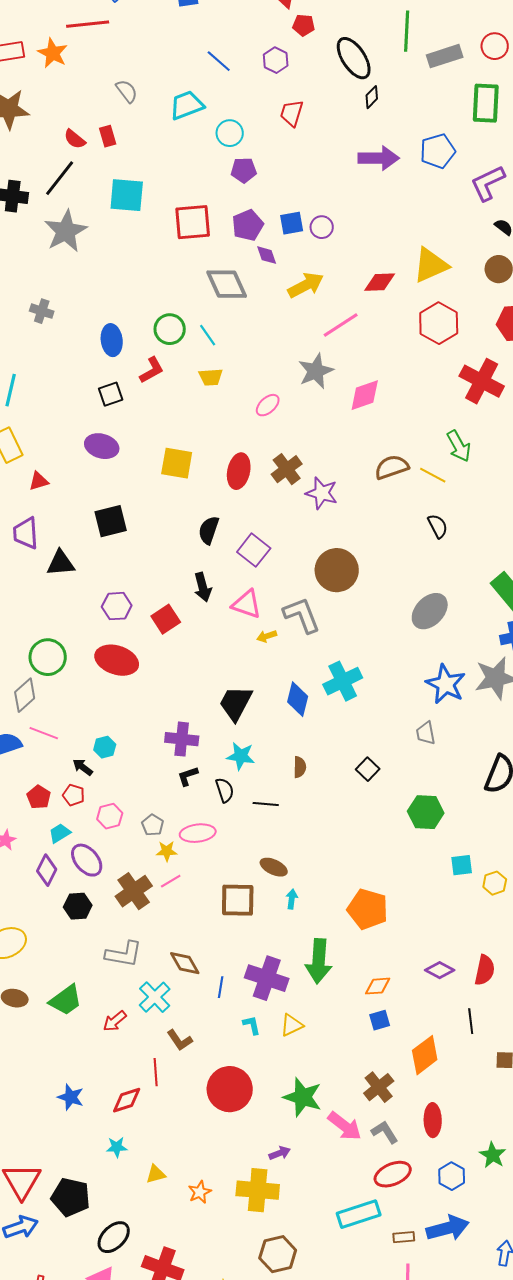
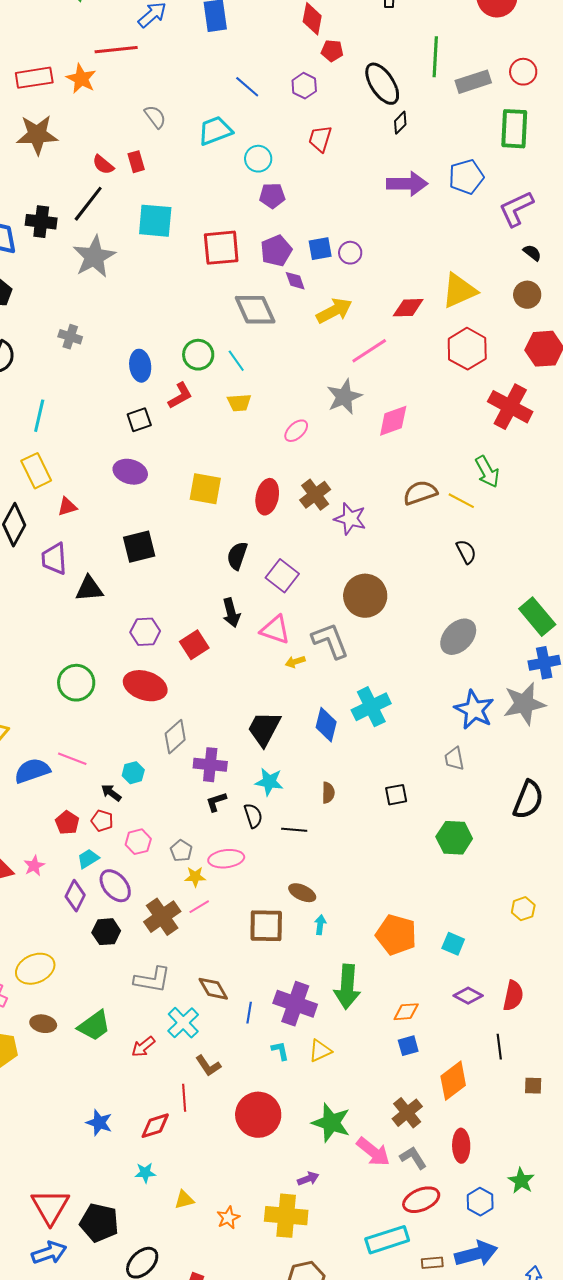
gray diamond: (25, 695) -> (175, 737), moved
black square: (368, 769) -> (396, 795), turned 35
cyan square: (462, 865) -> (453, 944), moved, turned 30

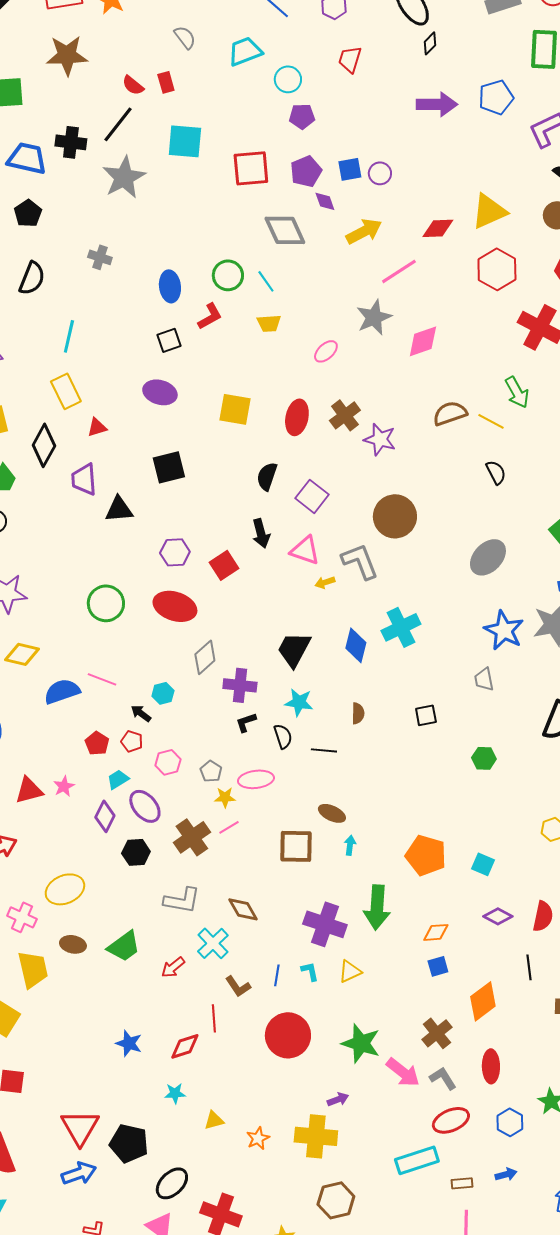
green hexagon: (454, 838) -> (484, 758), size x0.7
blue line: (249, 1013) -> (277, 975), moved
blue arrow: (476, 1254) -> (506, 1174), size x0.5

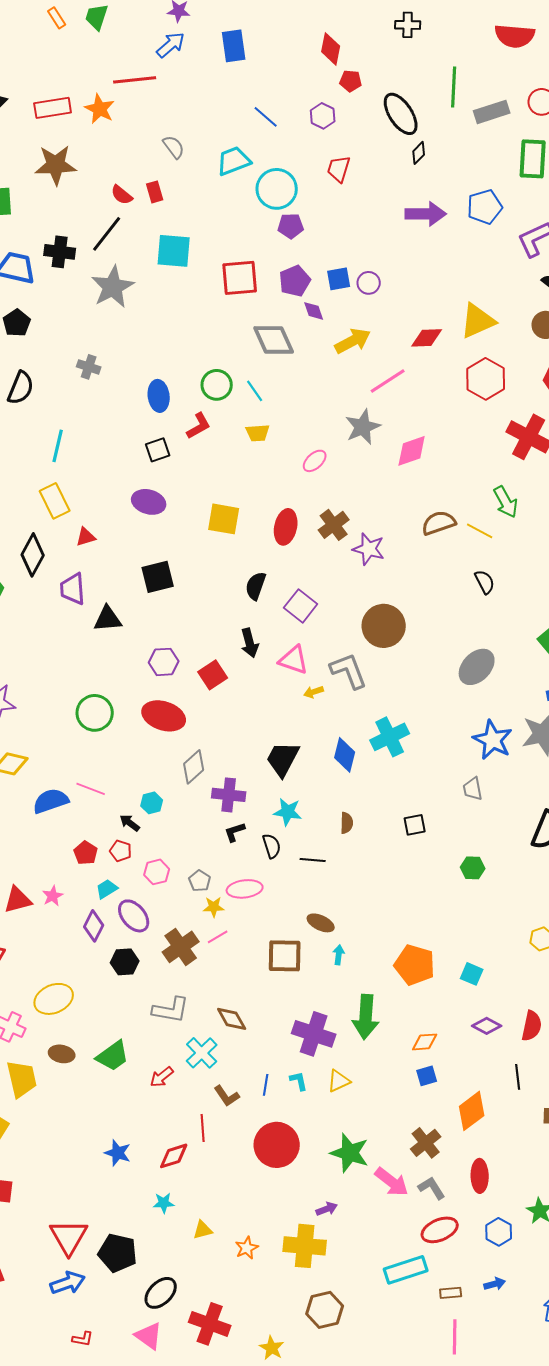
cyan circle: (288, 79) -> (277, 189), size x1.5

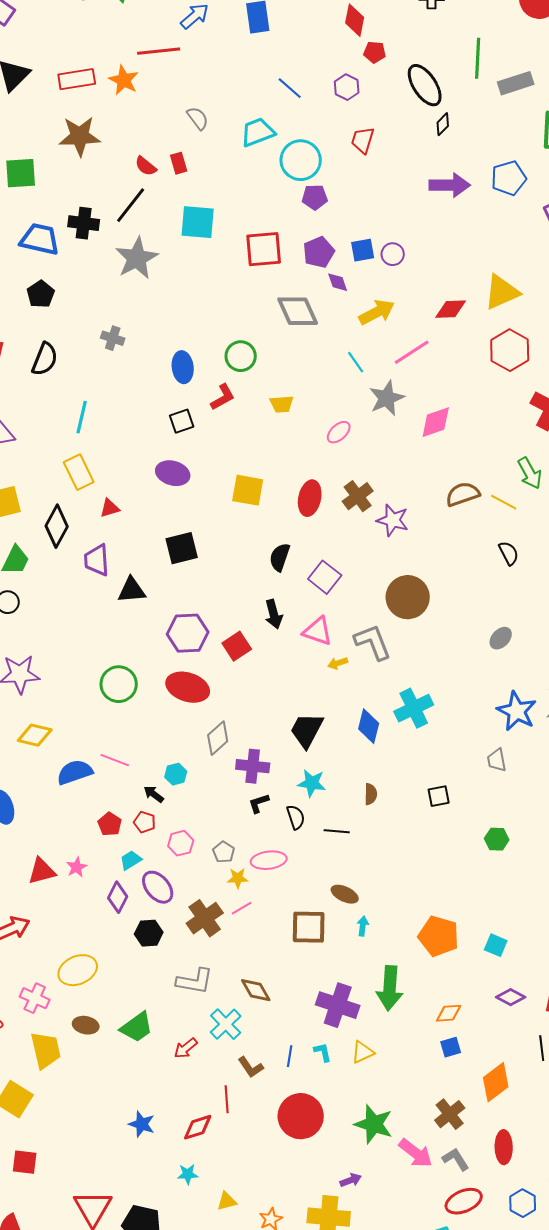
cyan line: (255, 391) -> (356, 362), moved
purple hexagon: (164, 662) -> (188, 633), size x1.4
gray ellipse: (477, 667) -> (501, 638), size x0.6

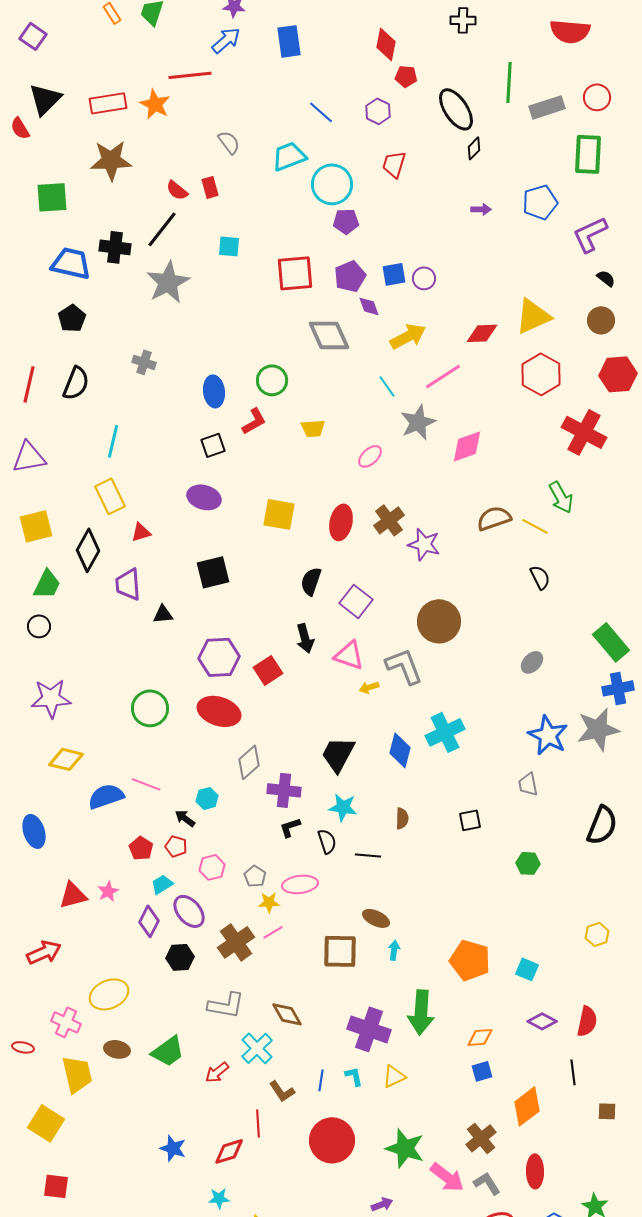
purple arrow: (450, 185) -> (481, 209), size x0.5
cyan square: (198, 222) -> (229, 246), size x0.6
black triangle: (132, 590) -> (163, 614), size x0.7

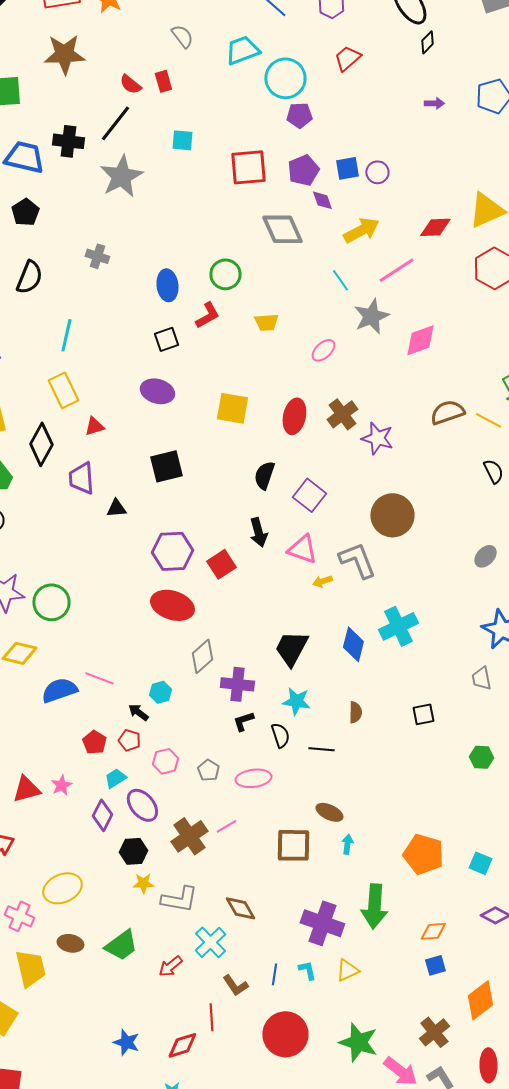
red trapezoid: (394, 164) -> (347, 58), turned 32
green circle: (150, 708) -> (51, 602), moved
yellow star: (269, 902) -> (143, 883), moved

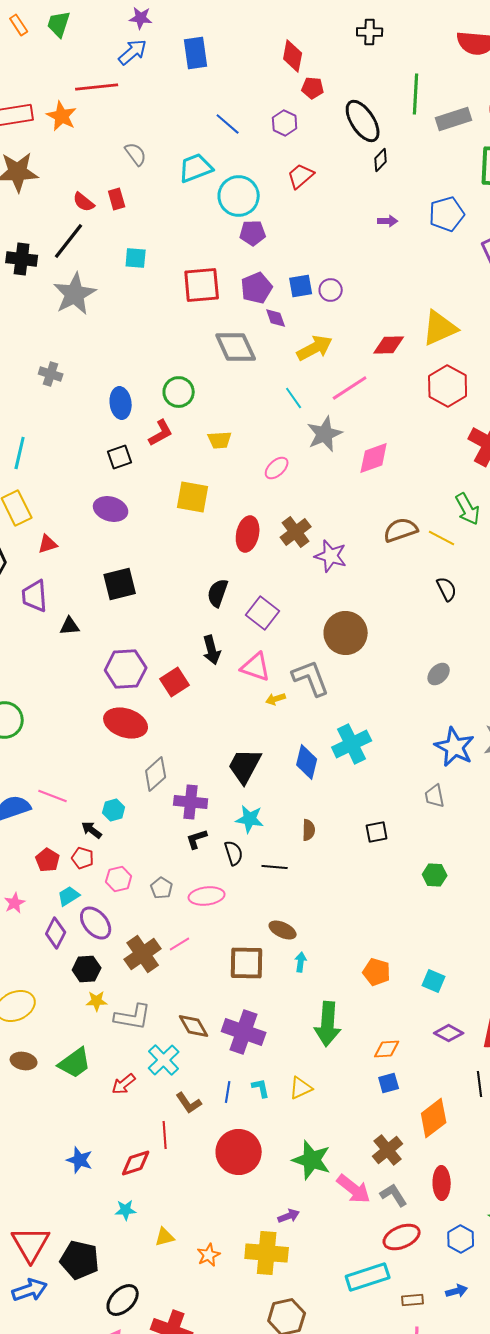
yellow square: (232, 408) -> (193, 497), moved
orange pentagon: (423, 854) -> (377, 972), size x0.7
purple cross: (322, 923) -> (244, 1032), moved

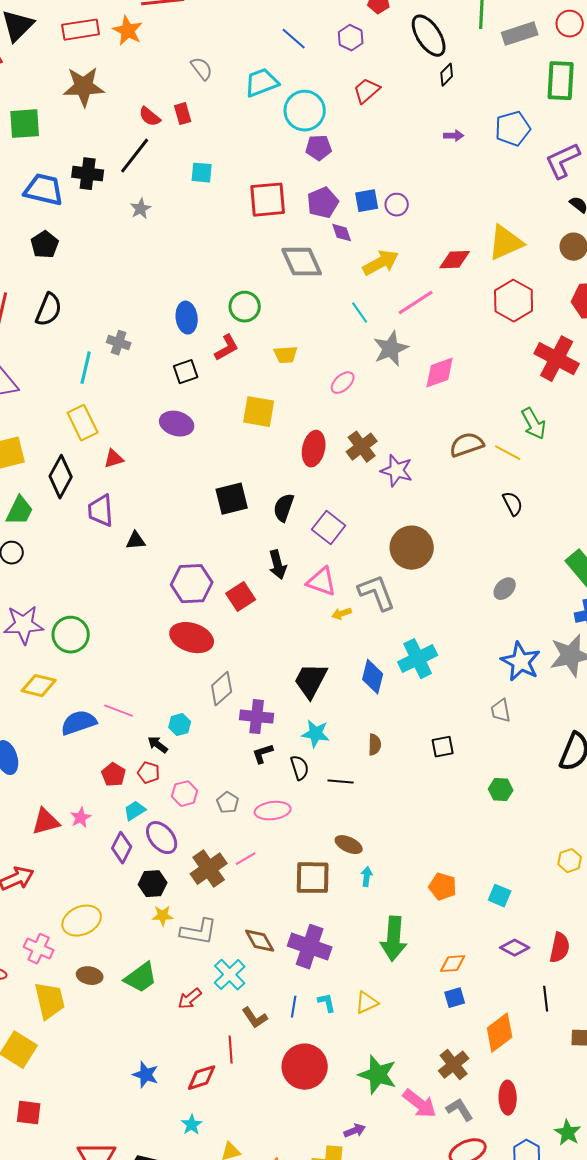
gray star: (75, 294) -> (141, 209), size x0.5
gray cross: (51, 374) -> (119, 343), moved
black square: (120, 584) -> (232, 499), moved
cyan star: (126, 1210) -> (192, 1125), turned -30

